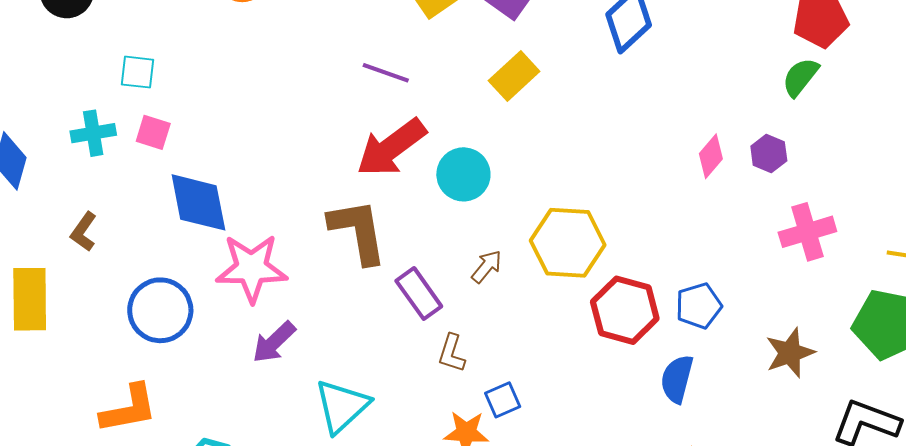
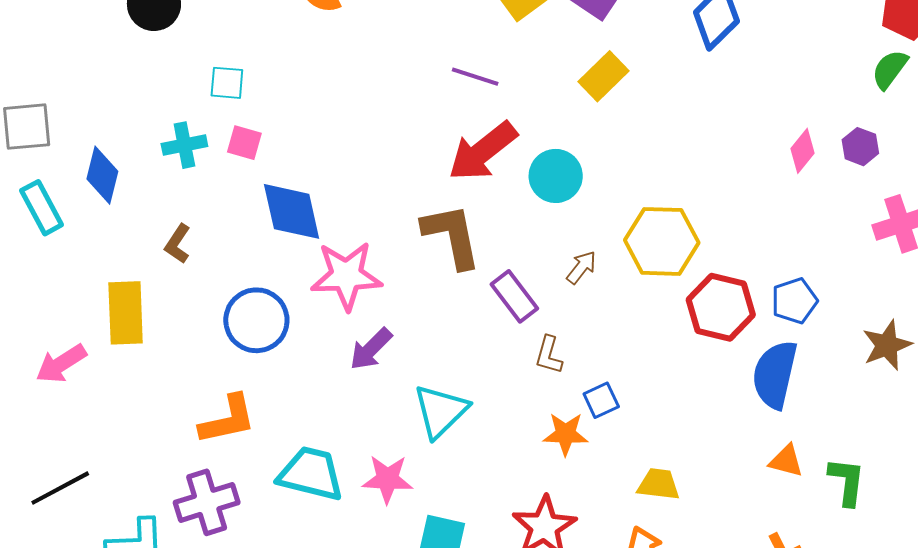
blue semicircle: (677, 379) -> (775, 374), size x1.4

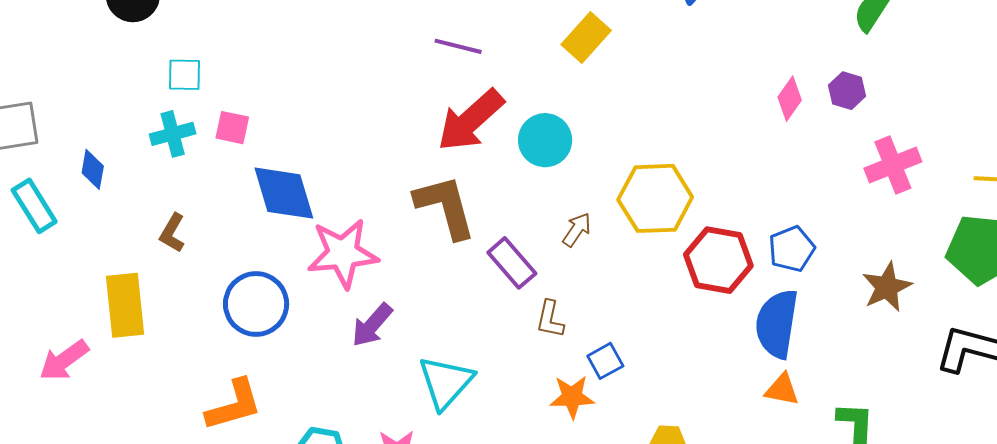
cyan square: (227, 83) -> (184, 75), moved
blue diamond: (102, 175) -> (93, 169), size x0.7
orange triangle: (786, 461) -> (782, 390), moved

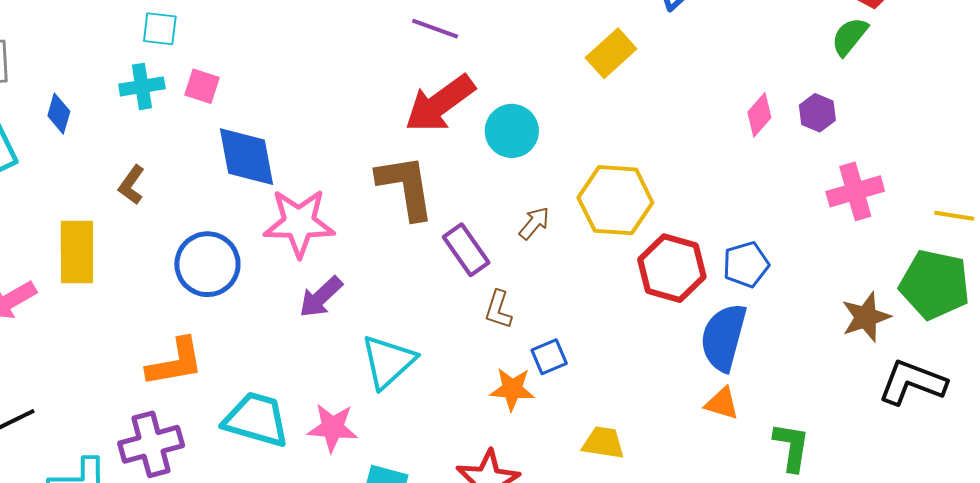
yellow rectangle: (586, 37) -> (611, 53), moved
brown star: (887, 287) -> (866, 317), moved

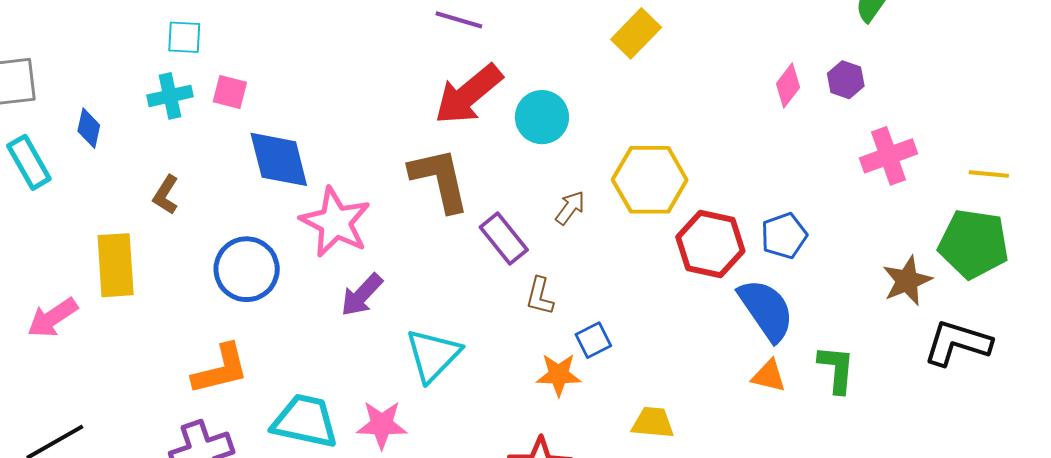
pink star: (299, 223) -> (335, 222), turned 30
blue semicircle: (724, 337) -> (766, 310), turned 134
green L-shape: (792, 447) -> (836, 369), moved

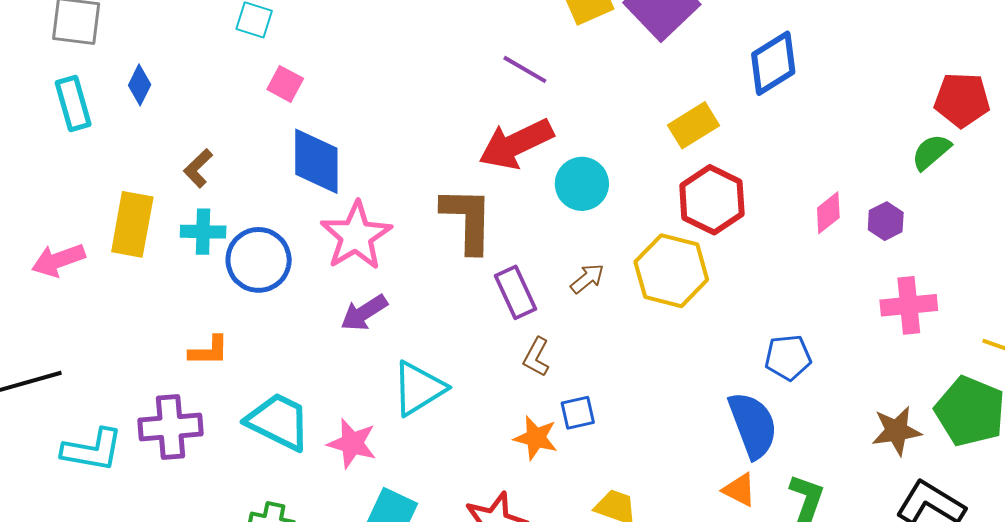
cyan cross: (170, 96) -> (203, 232), moved
red hexagon: (710, 244) -> (712, 200), moved
orange L-shape: (220, 369) -> (209, 351), size x0.7

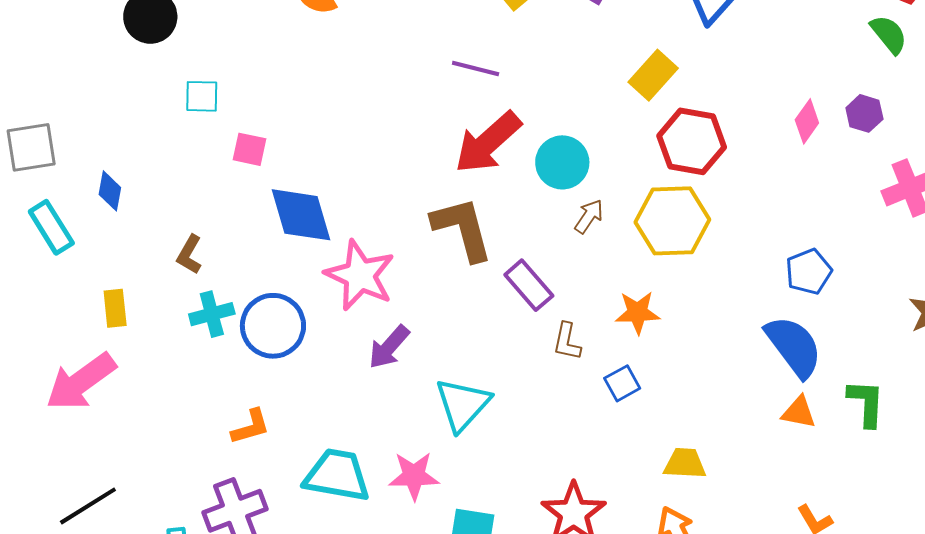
green semicircle: (931, 152) -> (889, 34), turned 108
yellow rectangle: (132, 224) -> (115, 308), moved, size x0.6
pink arrow: (58, 260) -> (81, 382), size x1.4
brown arrow: (587, 279) -> (589, 216), moved
orange star: (536, 438) -> (638, 313), moved

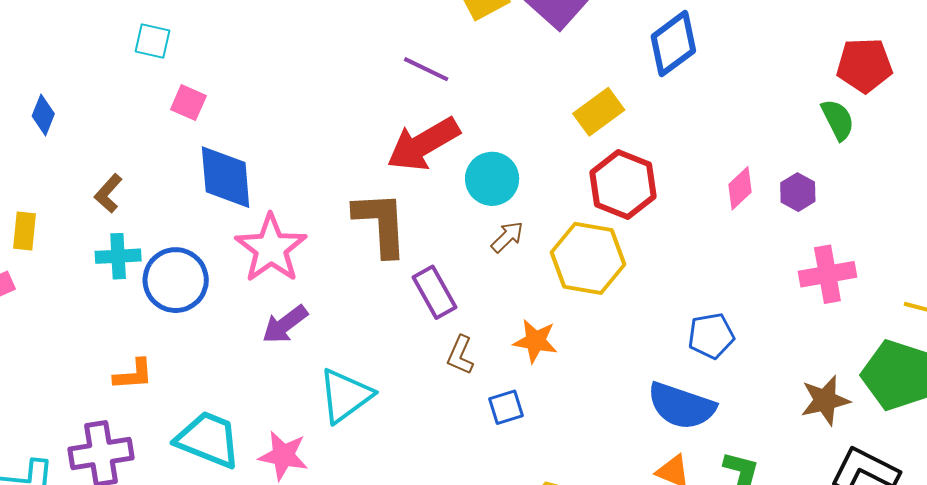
blue semicircle: (794, 346) -> (681, 406), turned 134

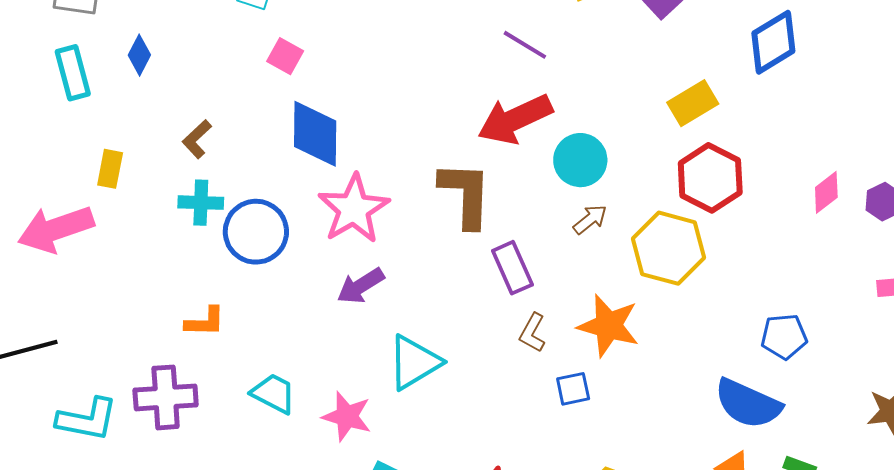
orange star: (535, 341) -> (608, 326), size x1.4
cyan trapezoid: (208, 440) -> (274, 394), size x0.7

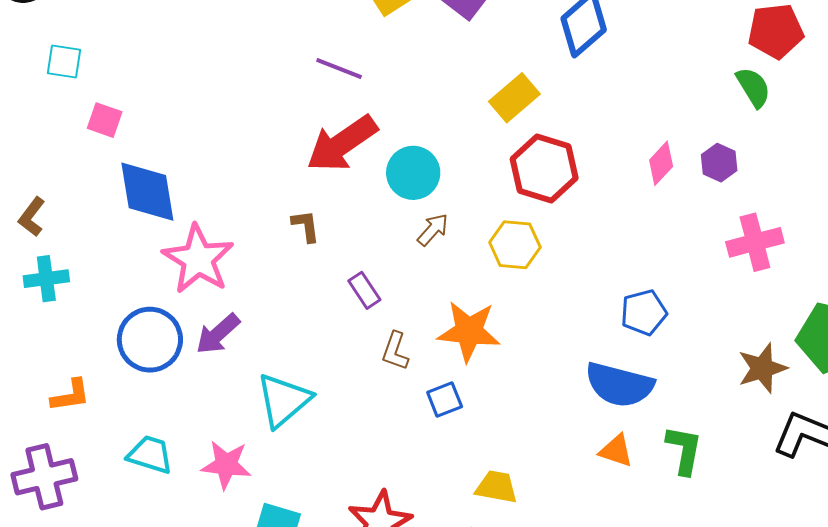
brown L-shape: (465, 194) -> (306, 226), size x0.5
blue circle: (256, 232) -> (150, 340), moved
yellow hexagon: (669, 248) -> (515, 245), size x0.7
purple rectangle: (512, 268) -> (364, 290), size x0.7

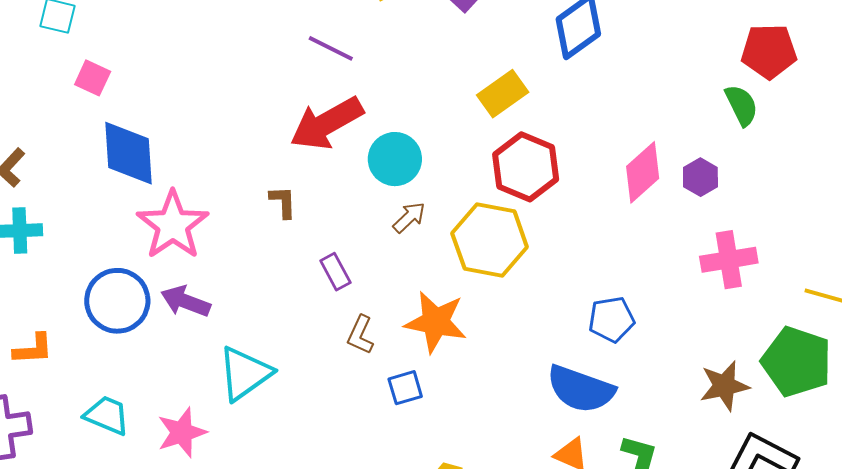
pink diamond: (661, 163) -> (643, 172), size x1.4
yellow hexagon: (515, 245) -> (490, 240), size x1.5
purple arrow: (218, 334) -> (186, 301), turned 57
pink star: (226, 465) -> (182, 432), turned -30

